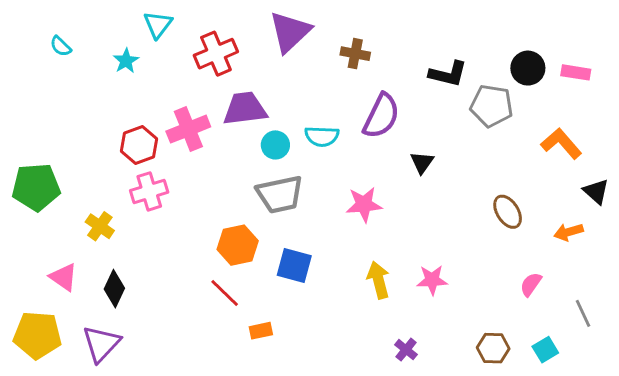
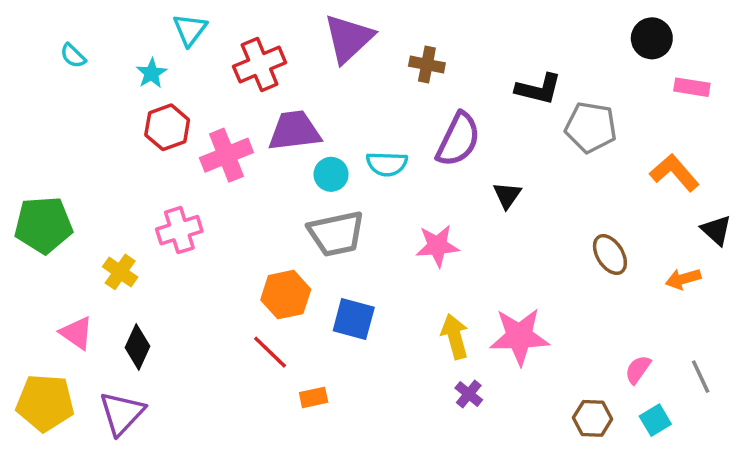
black circle: (528, 68) -> (652, 38), moved
red hexagon: (139, 145) -> (167, 127), moved
pink star: (432, 280) -> (519, 336), size x1.6
pink semicircle: (531, 284) -> (638, 370), moved
purple cross: (406, 350) -> (469, 394), moved

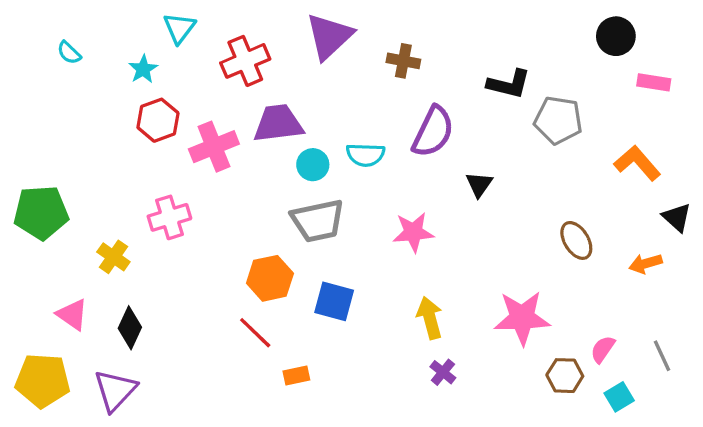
pink star: (519, 336) -> (522, 318), moved
brown hexagon: (593, 418) -> (565, 376), moved

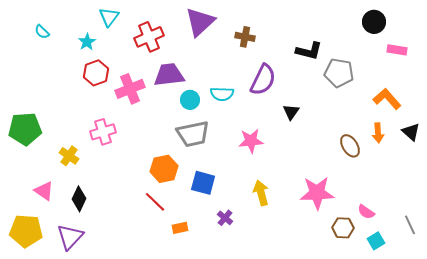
orange arrow: (646, 264) -> (378, 133), moved, turned -78
pink semicircle: (603, 349) -> (366, 212), turned -90
gray line: (662, 356) -> (410, 225), moved
purple cross: (443, 372) -> (225, 218), moved

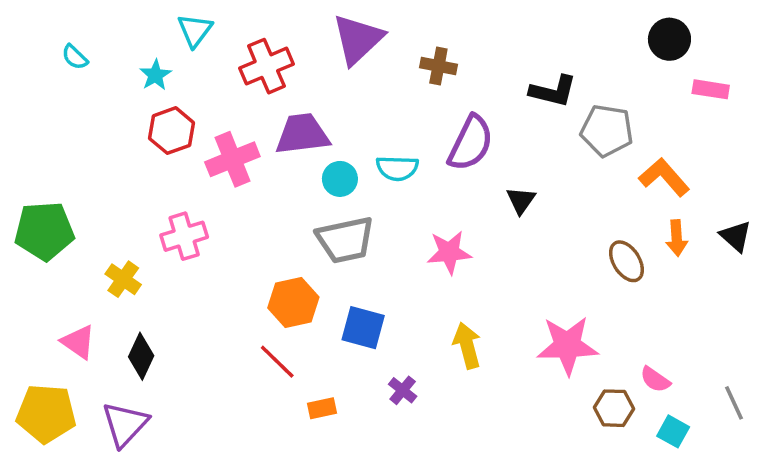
orange L-shape: (387, 99) -> (664, 177), moved
cyan square: (376, 241) -> (673, 431), turned -30

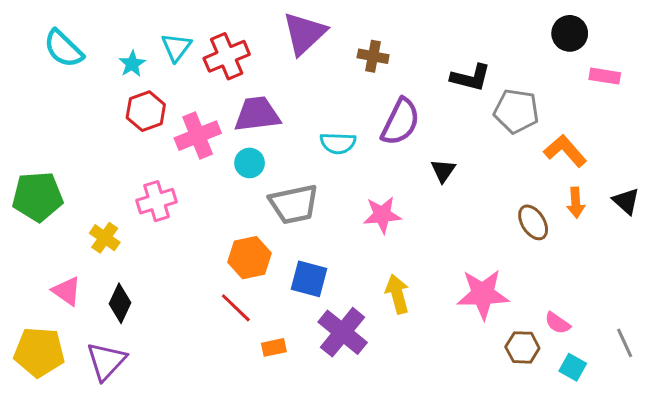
cyan triangle: (195, 30) -> (176, 47), moved
cyan semicircle: (75, 57) -> (64, 49), size x1.8
cyan circle: (340, 179) -> (250, 163), moved
purple cross: (403, 390) -> (343, 332), size x2.0

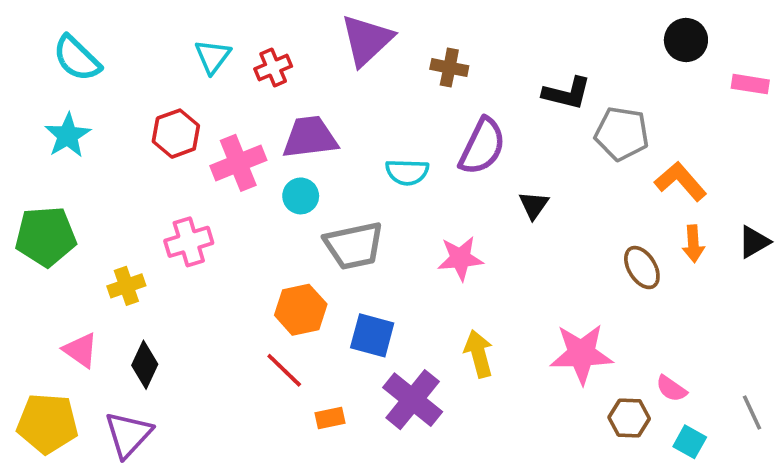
red cross: (227, 56) -> (273, 68), size x0.7
cyan star: (132, 64) -> (68, 135), moved, size x1.4
pink rectangle: (605, 76) -> (750, 84), moved
black triangle: (626, 201) -> (754, 242), turned 48
yellow cross: (105, 238) -> (126, 286), turned 36

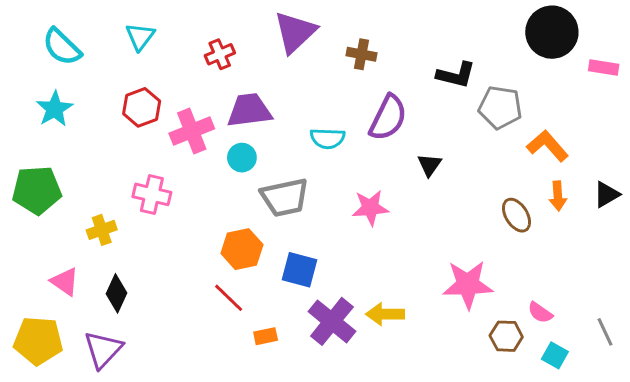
black circle: (686, 40) -> (552, 32), size x1.5
cyan triangle: (213, 57) -> (140, 37), moved
pink cross: (189, 242) -> (152, 194), turned 30
yellow arrow: (479, 354) -> (385, 314), moved, turned -75

